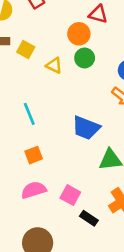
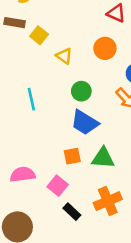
orange circle: (79, 34) -> (105, 48), moved
green circle: (85, 58) -> (81, 91), moved
orange square: (34, 155) -> (72, 156), moved

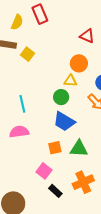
yellow triangle: (64, 56) -> (70, 81), moved, turned -32
pink semicircle: (23, 174) -> (19, 132), moved

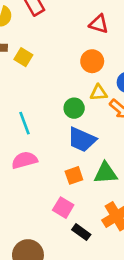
yellow triangle: (70, 81) -> (99, 93), moved

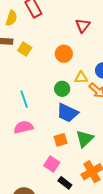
red triangle: (99, 24) -> (83, 25), turned 49
orange circle: (92, 61) -> (64, 54), moved
green triangle: (106, 173) -> (85, 139), turned -42

